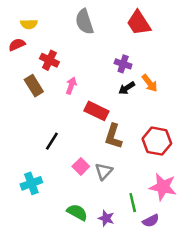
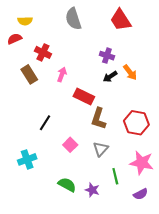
gray triangle: (104, 171) -> (101, 149), moved
purple semicircle: (151, 221) -> (141, 194), moved

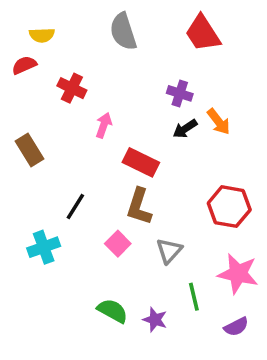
brown rectangle: (29, 74) -> (29, 150), moved
brown L-shape: (99, 119) -> (139, 207), moved
cyan cross: (27, 159) -> (44, 247), moved

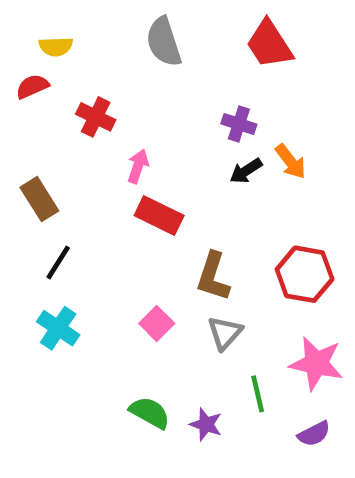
red rectangle: (141, 162) -> (159, 216), moved
black line: (75, 207) -> (58, 262), moved
brown L-shape: (139, 207) -> (213, 277), moved
cyan cross: (44, 247) -> (58, 328), turned -36

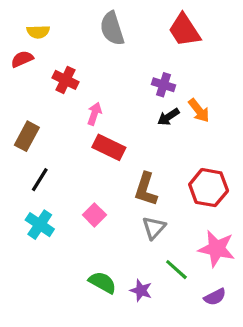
brown rectangle: (39, 199) -> (27, 136), turned 60
pink square: (157, 323) -> (94, 215), moved
green line: (258, 394) -> (176, 270), turned -35

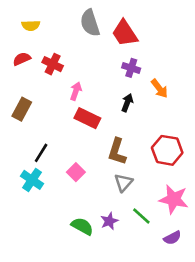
red trapezoid: (184, 30) -> (125, 33), moved
red semicircle: (22, 59) -> (22, 59), moved
black arrow: (168, 117) -> (127, 103), moved, turned 144
black line: (40, 180) -> (41, 153), moved
purple star: (141, 290) -> (109, 221), moved, turned 30

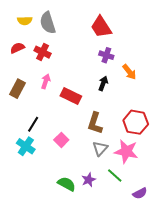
gray semicircle: (90, 23) -> (48, 23), moved
pink arrow: (76, 91) -> (46, 81), moved
pink star: (174, 199) -> (126, 151), moved

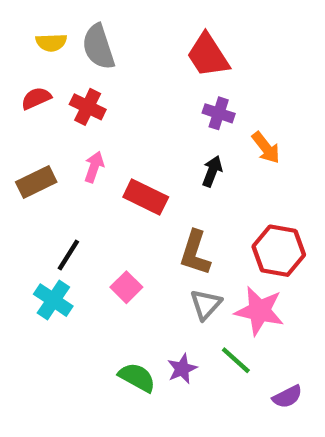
brown rectangle: (17, 89) -> (36, 182), turned 36

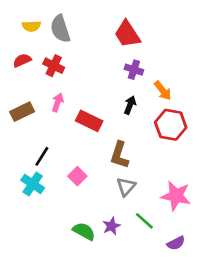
red hexagon: (279, 251) -> (171, 125), moved
pink star: (259, 311) -> (176, 196), moved

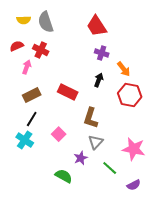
pink arrow: (58, 102) -> (27, 67), moved
brown rectangle: (22, 112) -> (32, 95), moved
purple star: (112, 226) -> (81, 158), moved

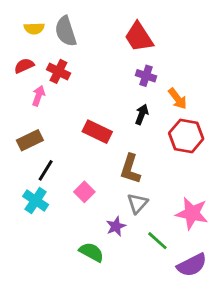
brown rectangle: (32, 95) -> (30, 140), moved
purple semicircle: (134, 185) -> (192, 265), size x1.5

